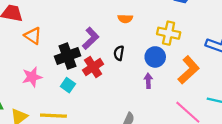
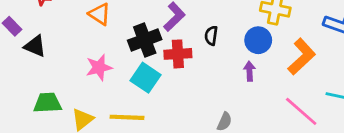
red cross: (93, 67) -> (178, 54), turned 30
cyan square: (68, 85) -> (146, 78), size x1.5

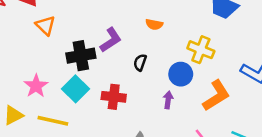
red cross: (178, 54) -> (114, 97), moved
pink star: (99, 67) -> (36, 86), moved, turned -30

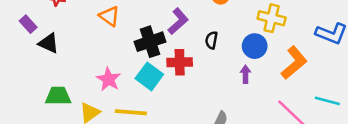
red cross: (114, 97) -> (180, 62), moved

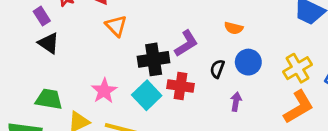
yellow cross: (272, 18) -> (297, 68), moved, turned 36
purple rectangle: (28, 24) -> (42, 16), moved
blue circle: (255, 46) -> (248, 62), moved
purple arrow: (245, 74) -> (236, 102), moved

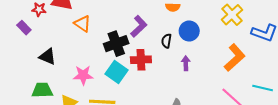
black triangle: (49, 43) -> (48, 57), moved
yellow cross: (297, 68) -> (232, 15), moved
pink star: (104, 91) -> (83, 75), turned -30

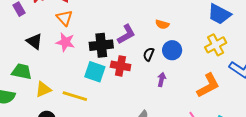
orange triangle: (82, 24) -> (64, 18), moved
cyan square: (116, 72) -> (95, 72), turned -30
pink star: (83, 75) -> (65, 42), moved

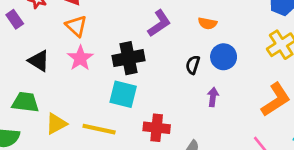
purple L-shape: (126, 34) -> (159, 23), moved
pink star: (65, 42) -> (80, 58), turned 30
red cross: (121, 66) -> (157, 128), moved

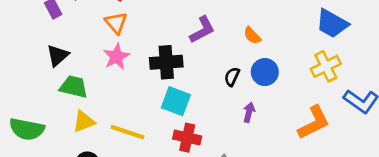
orange semicircle: (207, 23) -> (252, 36), turned 30
black triangle: (39, 61) -> (58, 55), moved, turned 40
cyan square: (123, 94) -> (176, 101), moved
green trapezoid: (25, 102) -> (74, 87), moved

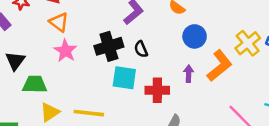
yellow cross: (326, 66) -> (248, 43), moved
black semicircle: (232, 77) -> (141, 49), moved, turned -35
orange L-shape: (314, 123) -> (219, 66), moved
red cross: (187, 138) -> (157, 90), moved

